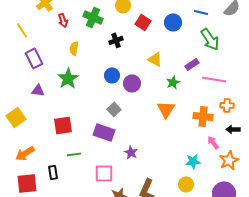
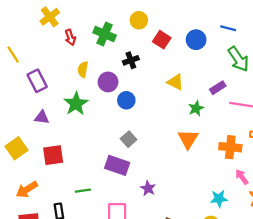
yellow line: (22, 30) -> (13, 55), moved
purple circle: (132, 83) -> (108, 82), moved
red square: (63, 125) -> (53, 155), moved

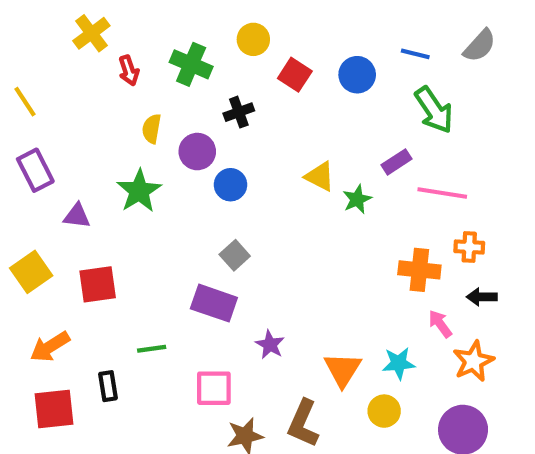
purple rectangle: (37, 81) -> (35, 170), moved
yellow triangle: (175, 82) -> (320, 176), moved
orange triangle: (188, 139) -> (343, 370), moved

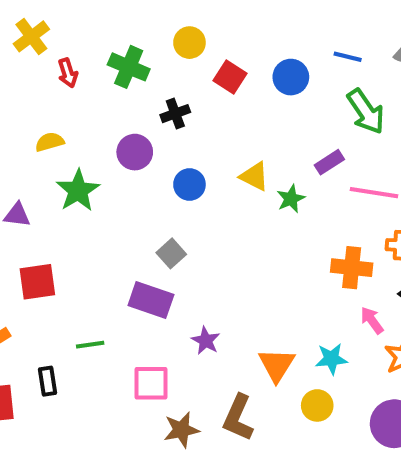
yellow semicircle: (152, 129) -> (50, 142), moved, turned 64
blue circle: (231, 185) -> (189, 184), moved

